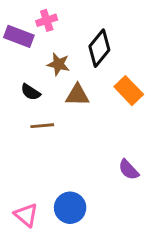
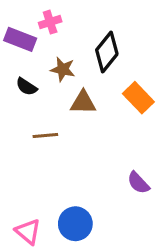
black semicircle: (31, 92) -> (26, 87), moved

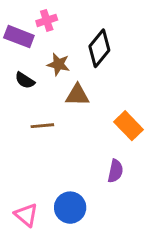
orange rectangle: (138, 98) -> (129, 126), moved
purple semicircle: (138, 183) -> (115, 171), moved, turned -125

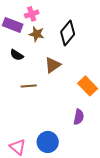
brown star: (58, 64) -> (37, 34), moved
brown triangle: (77, 95) -> (53, 65), turned -36

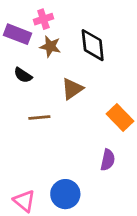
black diamond: (68, 33) -> (93, 45), turned -45

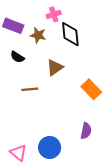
pink cross: (43, 19) -> (54, 14), moved
purple semicircle: (108, 160) -> (86, 131), moved

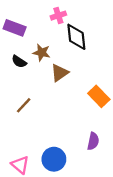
brown star: (38, 35) -> (42, 53), moved
brown line: (30, 89) -> (24, 105), moved, turned -42

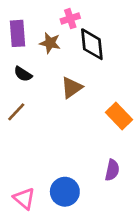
purple rectangle: (15, 28) -> (17, 33), turned 65
brown star: (42, 53) -> (50, 43), moved
brown line: (24, 105) -> (16, 112), moved

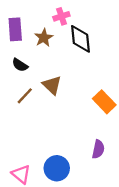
brown star: (50, 43) -> (44, 38), turned 30
brown triangle: (72, 88) -> (52, 85), moved, turned -42
brown line: (16, 112) -> (25, 96), moved

